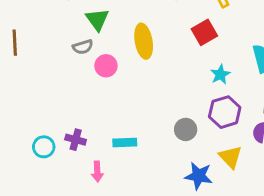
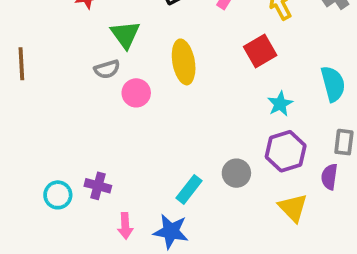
cyan rectangle: (125, 143) -> (189, 189), moved, turned -50
blue star: (199, 176) -> (171, 231), moved

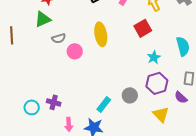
green triangle: (125, 35) -> (43, 19), moved, turned 42
purple semicircle: (329, 177) -> (181, 97), turned -56

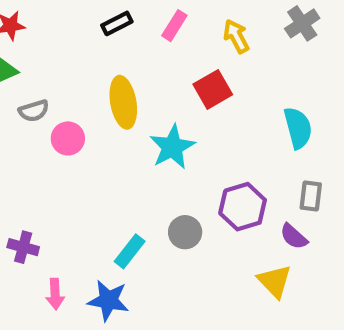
cyan star: (154, 57) -> (172, 147), moved, size x1.5
yellow triangle: (161, 114) -> (275, 281), moved

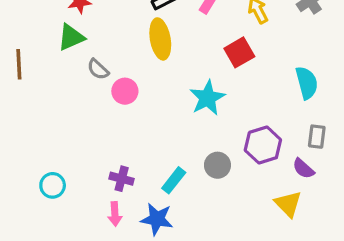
yellow ellipse: (123, 102) -> (160, 39), moved
gray semicircle: (34, 111) -> (98, 69), turned 60
purple cross: (23, 247) -> (122, 179), moved

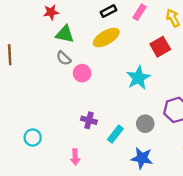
green triangle: (71, 37) -> (65, 34), moved, turned 36
yellow ellipse: (160, 39) -> (106, 38), turned 70
purple cross: (122, 179) -> (89, 120), moved
blue star: (157, 219) -> (142, 158), moved

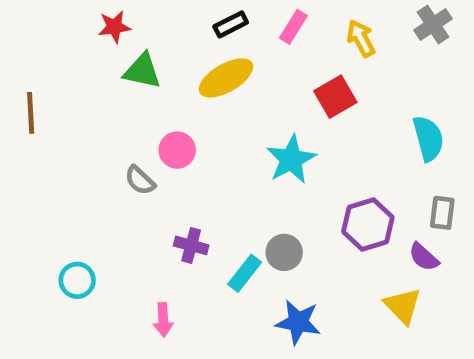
gray semicircle: (64, 58) -> (140, 180), moved
gray circle: (145, 124) -> (284, 252), moved

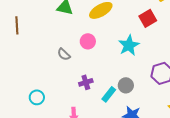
pink circle: (177, 150) -> (88, 41), moved
purple cross: (191, 245) -> (86, 82), turned -32

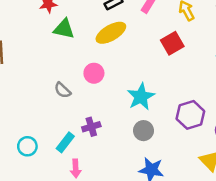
cyan star: (129, 45) -> (141, 97), moved
cyan rectangle: (109, 94) -> (65, 142), moved

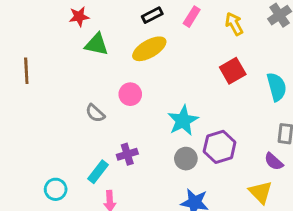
red square: (172, 43) -> (233, 71), moved
purple hexagon: (190, 115) -> (220, 147), moved
cyan circle: (27, 146) -> (56, 189), moved

